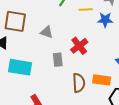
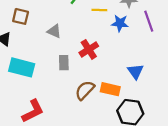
brown square: (15, 21) -> (21, 16), size x0.7
brown semicircle: (79, 83) -> (85, 90), turned -138

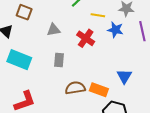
gray triangle: (54, 31) -> (54, 30), turned -40
red cross: (89, 49) -> (86, 38), moved, turned -30
brown semicircle: (85, 90) -> (75, 88), turned 30

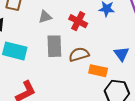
gray rectangle: (59, 60) -> (54, 46), size x1.5
brown semicircle: (75, 88) -> (79, 54), moved

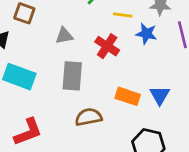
brown semicircle: (79, 54) -> (89, 117), moved
orange rectangle: (98, 71) -> (128, 96), moved

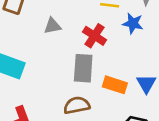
gray rectangle: (72, 76) -> (83, 68), moved

